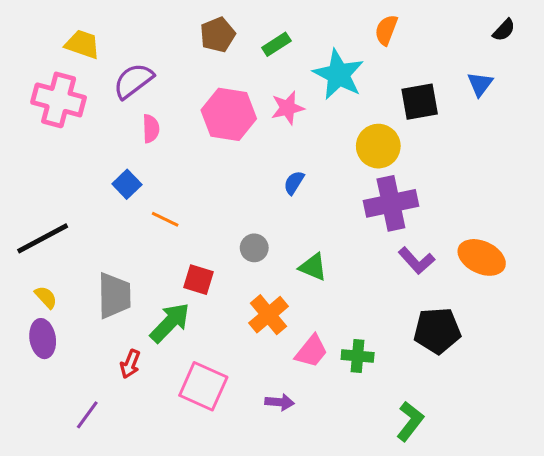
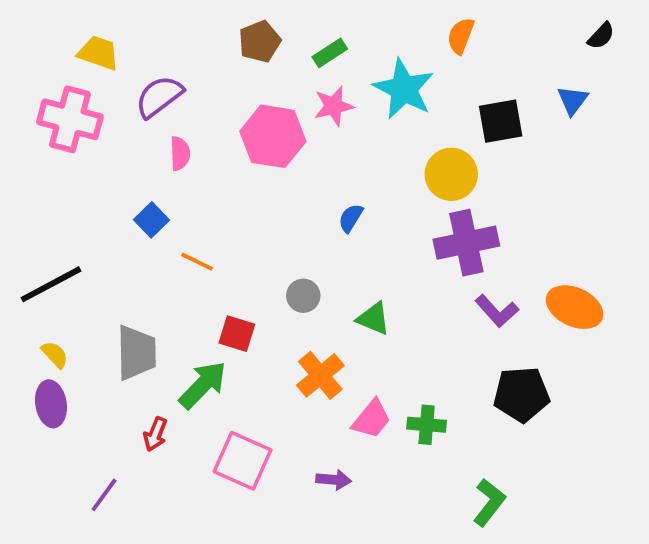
pink star: (288, 108) -> (334, 106), moved

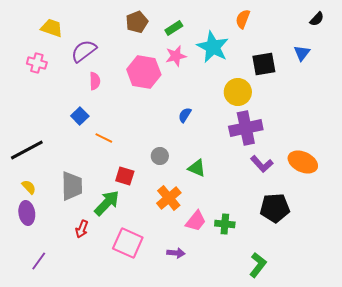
pink cross: (70, 119) -> (37, 63), size x0.6
purple line: (104, 495) -> (39, 261), moved

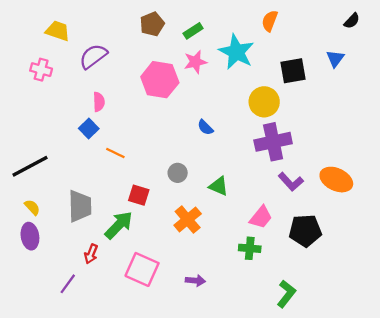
pink semicircle: (95, 81) -> (99, 102), moved
blue semicircle: (185, 115) -> (205, 127), turned -77
pink trapezoid: (196, 221) -> (261, 217), moved
purple line: (39, 261) -> (68, 284), moved

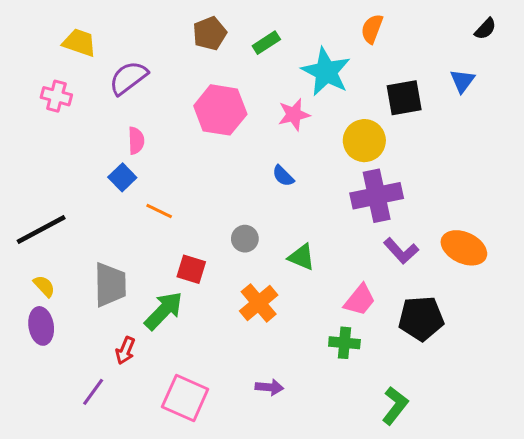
pink star: (195, 62) -> (294, 115), moved
pink square: (142, 269) -> (185, 398), moved

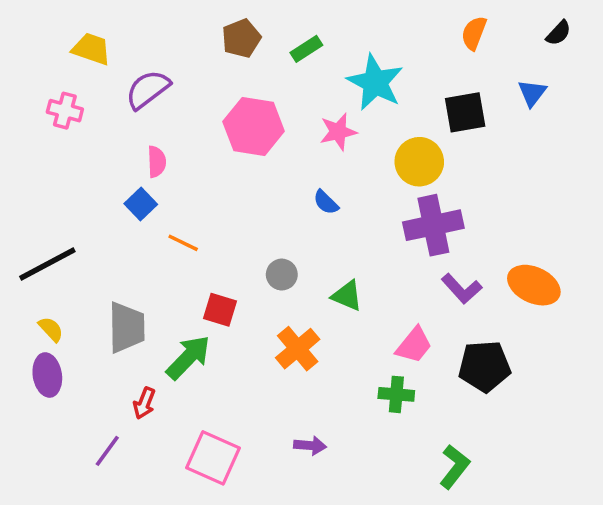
orange semicircle: (372, 29) -> (474, 33), moved

